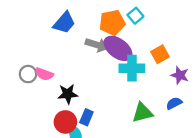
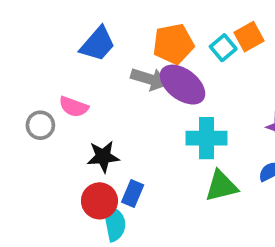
cyan square: (135, 16) -> (223, 48), moved
orange square: (160, 54) -> (249, 37), moved
cyan cross: (132, 68) -> (207, 138), moved
pink semicircle: (44, 74) -> (74, 107), moved

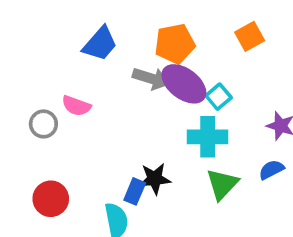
cyan square: (223, 48) -> (219, 97), moved
black star: (103, 157) -> (155, 179), moved
green triangle: (221, 186) -> (222, 184), turned -33
red circle: (99, 201) -> (51, 199), moved

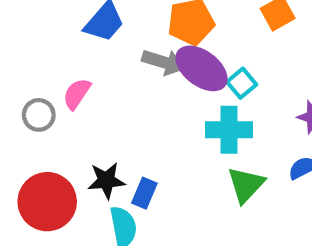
pink semicircle: (76, 106) -> (77, 94), turned 104
black star: (155, 179) -> (106, 180), moved
red circle: (51, 199) -> (47, 202), size x1.4

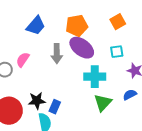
gray arrow: (163, 62) -> (57, 54), moved, turned 72
cyan square: (242, 83) -> (117, 52), moved, turned 32

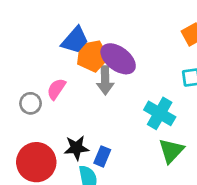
orange pentagon: (77, 26) -> (92, 56), moved
purple ellipse: (82, 48) -> (118, 59), moved
cyan cross: (95, 77) -> (160, 113), turned 30

